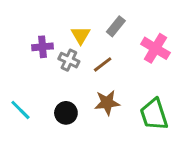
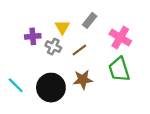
black circle: (66, 113) -> (51, 88), size x1.6
green trapezoid: (154, 114) -> (119, 69), moved

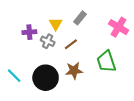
pink cross: (120, 38) -> (119, 27), moved

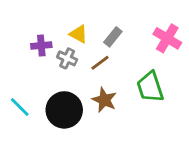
gray rectangle: (80, 18) -> (113, 37), moved
yellow triangle: (56, 24) -> (79, 34), turned -32
brown star: (74, 71) -> (104, 100), turned 30

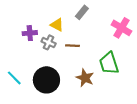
gray rectangle: (113, 37) -> (82, 12), moved
brown line: (100, 63) -> (73, 46), turned 40
brown star: (104, 100) -> (85, 78), moved

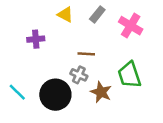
yellow triangle: (57, 25) -> (65, 14), moved
pink cross: (121, 28) -> (131, 26), moved
gray cross: (49, 42) -> (79, 75), moved

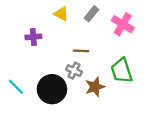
brown star: (101, 92) -> (95, 87), turned 30

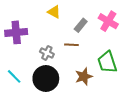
gray rectangle: (91, 14) -> (81, 25), moved
purple cross: (33, 37) -> (16, 32), moved, size x1.5
gray cross: (74, 71) -> (47, 53), moved

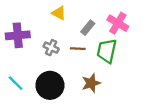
gray cross: (47, 53) -> (51, 48), moved
green trapezoid: (107, 62) -> (107, 51), moved, turned 30

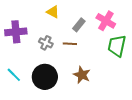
green trapezoid: (107, 51) -> (117, 46), moved
brown star: (91, 83) -> (82, 75), turned -30

